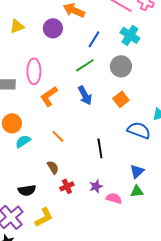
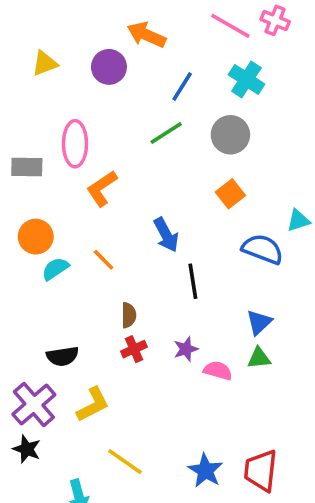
blue arrow: (85, 95) -> (166, 235), moved
orange line: (58, 136) -> (104, 260), moved
brown semicircle: (53, 167) -> (129, 315), moved, turned 32

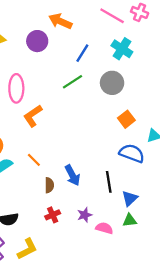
orange square: (230, 194) -> (126, 119), moved
blue arrow: (166, 235) -> (72, 175), moved
black line: (193, 281) -> (109, 182), moved
brown semicircle: (129, 315) -> (49, 185), moved

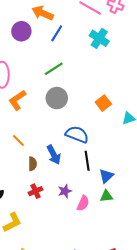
blue line: (82, 53) -> (57, 33), moved
gray circle: (112, 83) -> (57, 98), moved
blue semicircle: (132, 153) -> (77, 134), moved
pink semicircle: (104, 228) -> (83, 203), turned 98

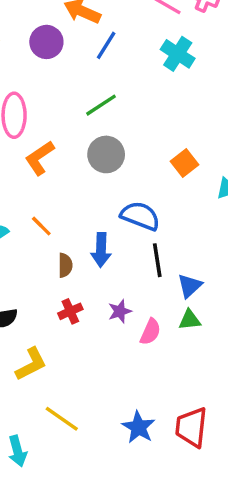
blue arrow: (54, 155) -> (101, 250), turned 30

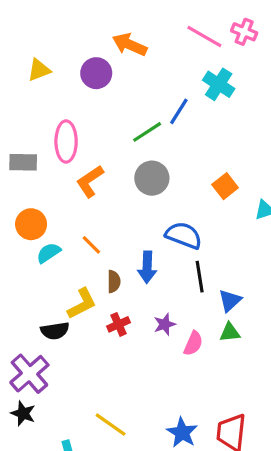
blue line: (106, 45) -> (179, 111), moved
yellow L-shape: (31, 364) -> (82, 304), moved

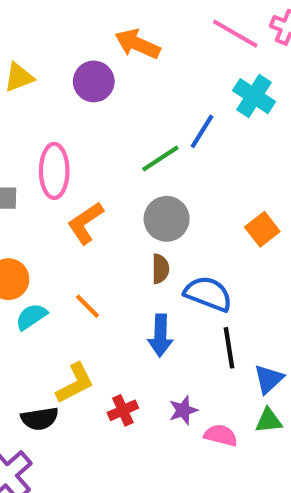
brown semicircle: (114, 281) -> (160, 269), moved
pink semicircle: (193, 343) -> (221, 435), turned -100

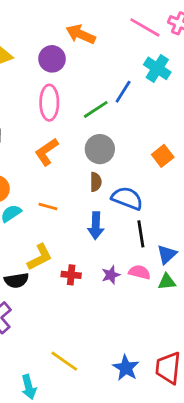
pink ellipse: (54, 171) -> (49, 103), moved
orange line: (87, 306) -> (48, 207), turned -30
red cross: (123, 410) -> (71, 275), turned 30
pink semicircle: (221, 435) -> (139, 272), moved

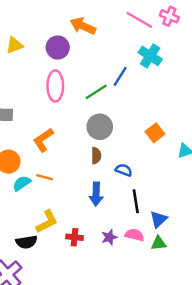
orange L-shape: (47, 152) -> (43, 140), moved
blue semicircle: (127, 198) -> (124, 170), size x0.6
orange line: (48, 207) -> (44, 177), moved

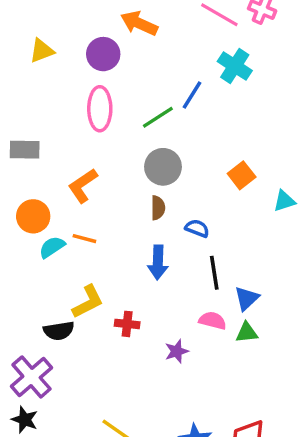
purple star: (109, 237) -> (177, 351), moved

